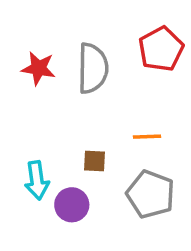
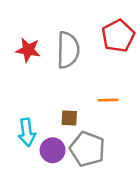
gray pentagon: (151, 194) -> (87, 149), moved

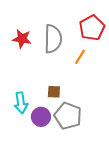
orange line: (108, 100) -> (80, 57), moved, turned -56

